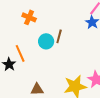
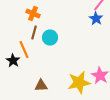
brown line: (59, 36) -> (34, 32), moved

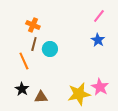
blue star: (96, 18) -> (98, 40), moved
black star: (13, 60) -> (22, 89), moved

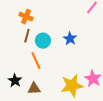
blue star: (98, 40) -> (70, 39), moved
orange line: (24, 61) -> (36, 61), moved

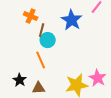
brown line: (27, 36) -> (42, 30), moved
blue star: (70, 39) -> (72, 20), moved, size x1.5

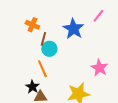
pink star: (98, 78) -> (99, 68), moved
black star: (20, 80) -> (32, 87), moved

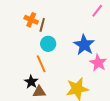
blue star: (73, 29) -> (84, 45), moved
brown line: (43, 39) -> (42, 25), moved

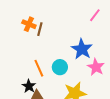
cyan circle: (48, 44) -> (60, 67), moved

